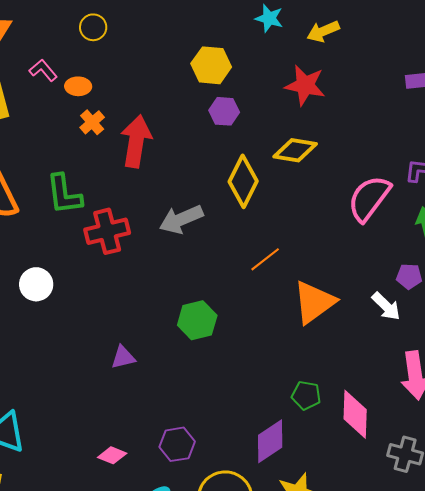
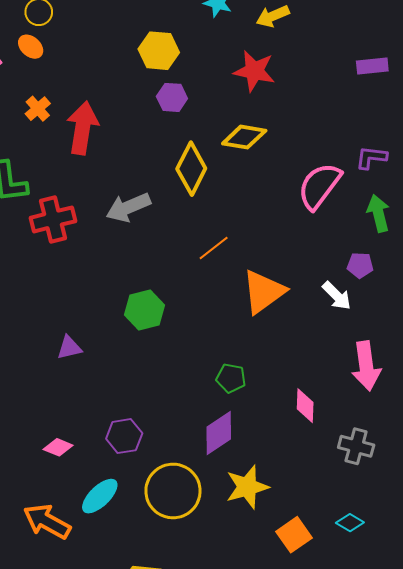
orange ellipse: (78, 86) -> (31, 47), moved, turned 40
green pentagon: (306, 395) -> (231, 378), moved
pink diamond: (355, 414) -> (305, 406), size x0.7

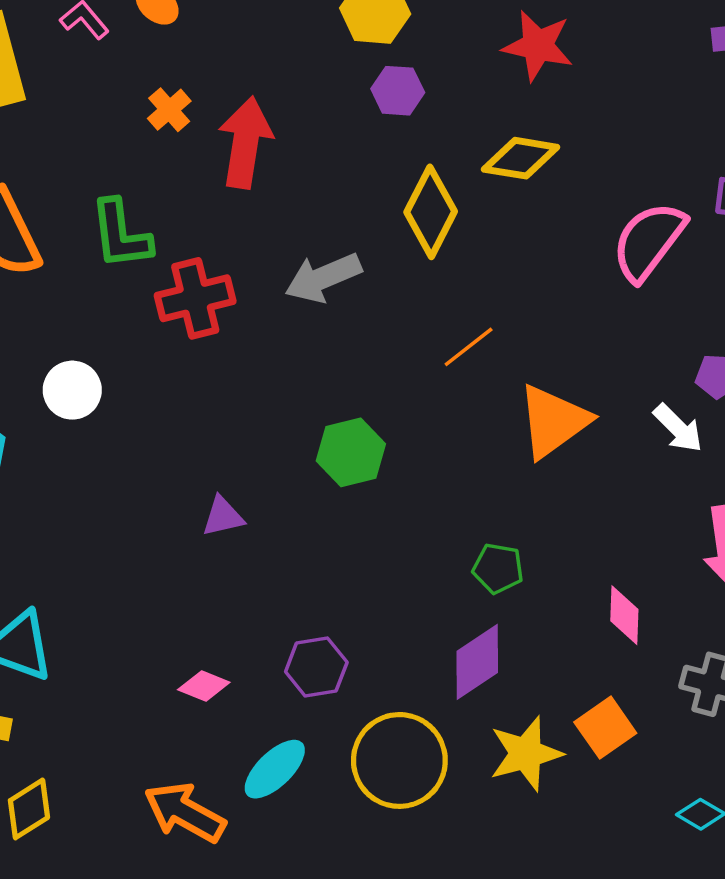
orange square: (294, 535) -> (605, 728), moved

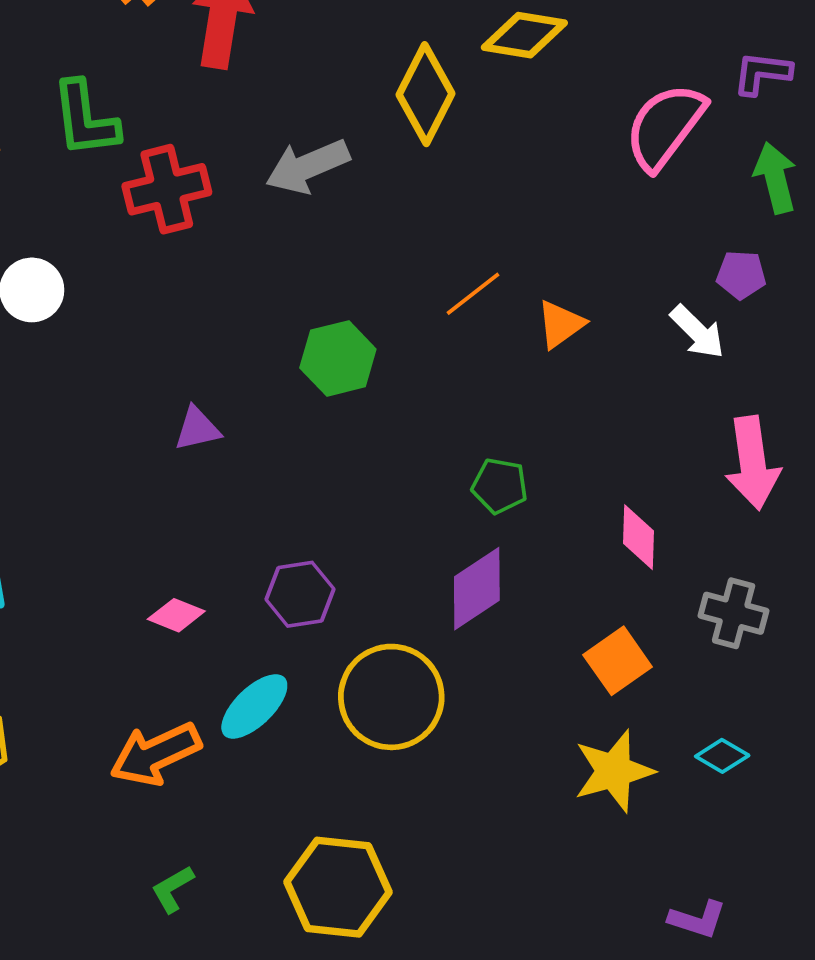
orange line: (469, 347) -> (473, 294), moved
orange triangle: (553, 421) -> (560, 324), size x0.6
yellow star: (526, 754) -> (614, 771), moved
orange arrow: (185, 812) -> (155, 754), turned -54

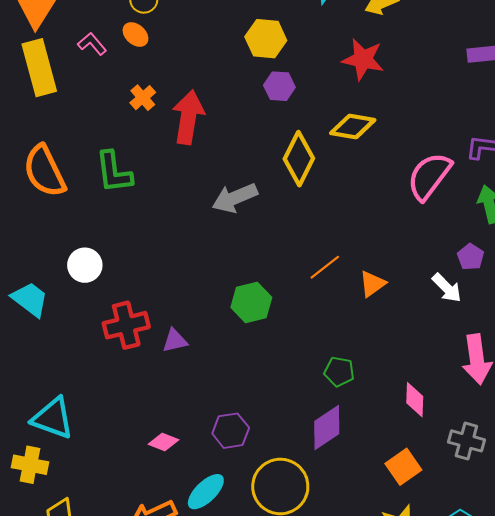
red cross: (167, 189) -> (126, 325), moved
purple pentagon: (741, 275) -> (471, 257), turned 30

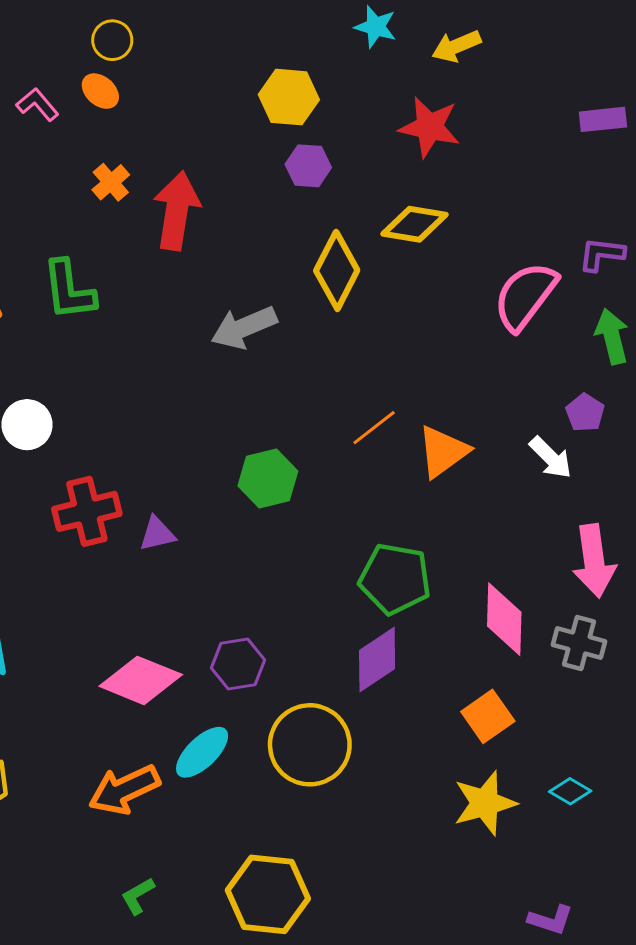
orange triangle: (372, 284) -> (443, 452), size x1.4
green pentagon: (339, 372) -> (395, 579), size x1.6
pink diamond: (415, 400) -> (504, 619), size x1.4
gray cross: (466, 441) -> (579, 643), moved
pink diamond: (163, 442) -> (141, 680), size x1.8

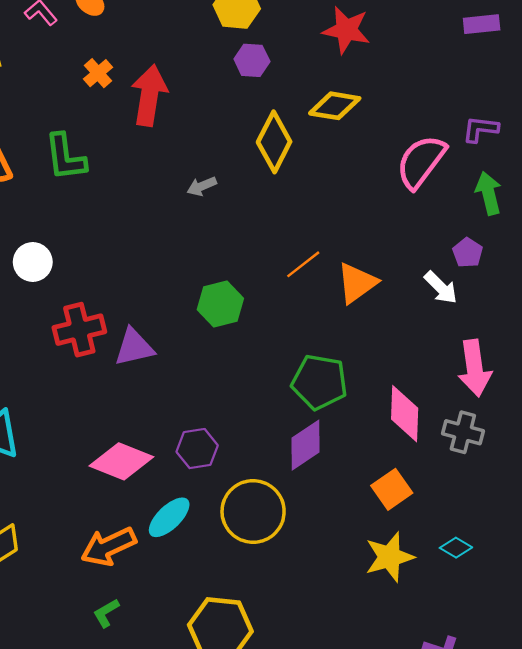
gray arrow: (244, 327) -> (202, 186), size x0.6
purple triangle: (157, 534) -> (134, 347), size x1.4
green L-shape: (138, 896) -> (106, 613), moved

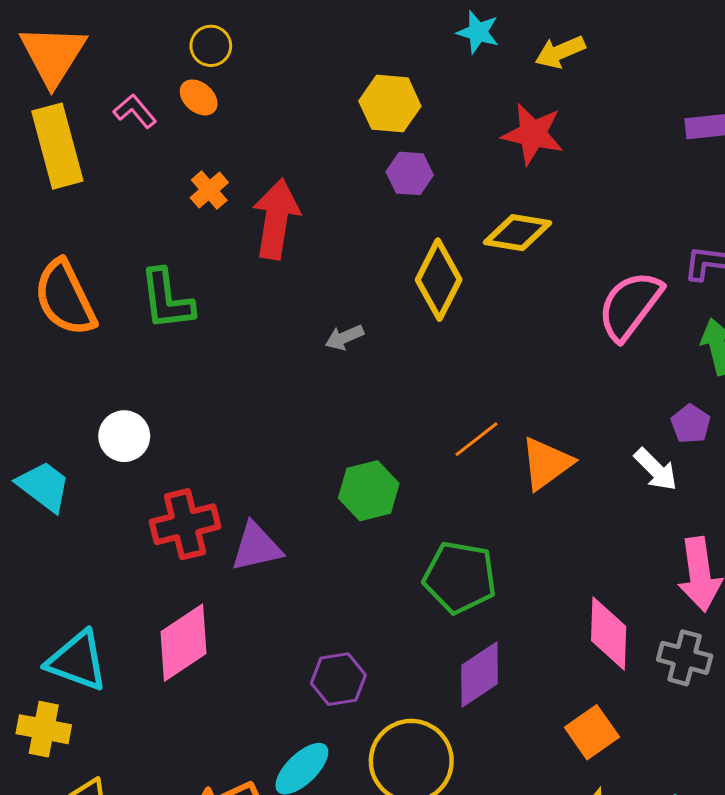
green pentagon: (320, 382) -> (460, 577), moved
pink diamond: (121, 461) -> (183, 643), moved, turned -56

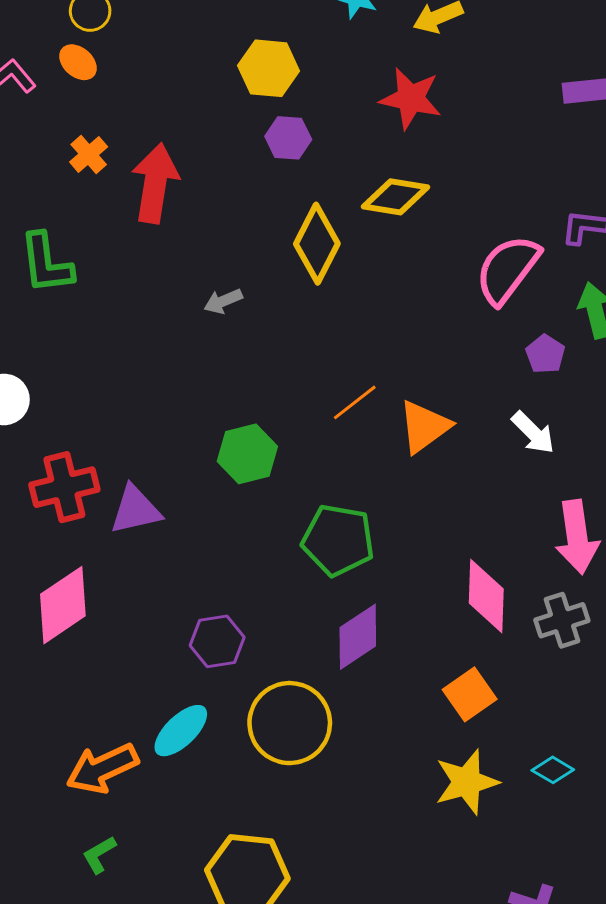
purple pentagon: (691, 424) -> (545, 354), moved
gray cross: (685, 658) -> (562, 620), turned -33

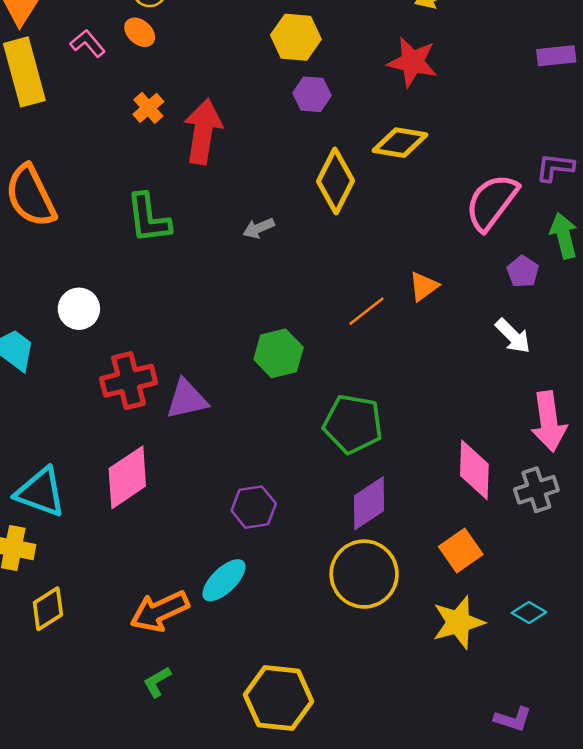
green L-shape: (46, 263) -> (148, 218), moved
orange triangle: (424, 427) -> (424, 286), moved, size x0.7
yellow circle: (290, 723) -> (364, 574), moved

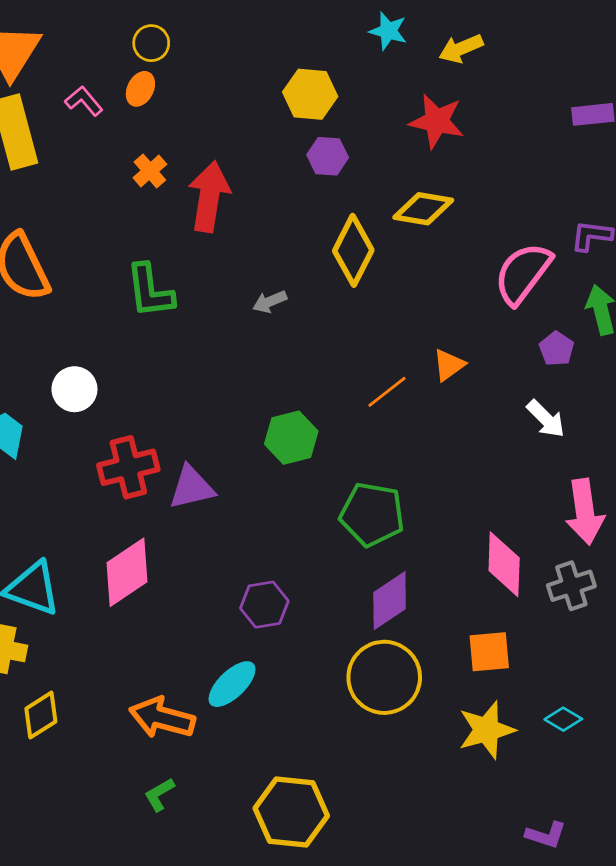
orange ellipse: (140, 32) -> (140, 89), turned 76
orange square: (461, 550) -> (489, 652), turned 30
orange arrow: (160, 611) -> (162, 718), turned 40

